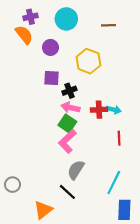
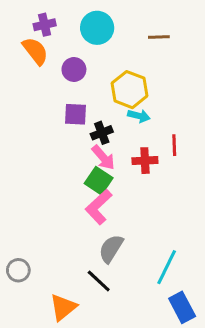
pink arrow: (71, 108) -> (103, 158), turned -144
cyan arrow: (114, 110) -> (139, 116), moved
red line: (119, 138) -> (174, 145), moved
blue rectangle: (124, 210) -> (182, 307), turned -30

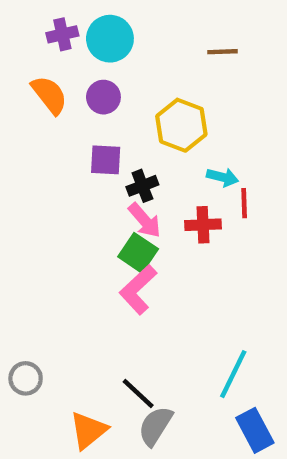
cyan circle: (97, 28) -> (110, 39), moved
orange semicircle: (35, 51) -> (49, 95), moved
cyan arrow: (139, 116) -> (222, 177), moved
gray semicircle: (111, 249) -> (155, 426), moved

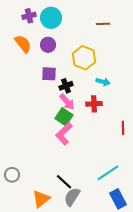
red line: (244, 203) -> (123, 128), moved
cyan line: (233, 374) -> (108, 173), turned 30

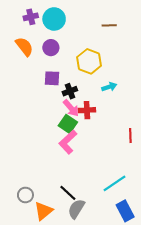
cyan arrow: (103, 82) -> (109, 87), turned -32
red cross: (94, 104) -> (87, 110), moved
gray circle: (12, 175) -> (25, 195), moved

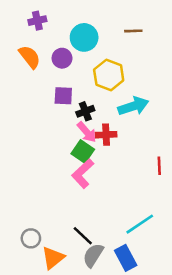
cyan circle: (54, 19) -> (84, 37), moved
cyan arrow: (109, 87) -> (133, 106), size x1.6
blue rectangle: (125, 211) -> (126, 258), moved

